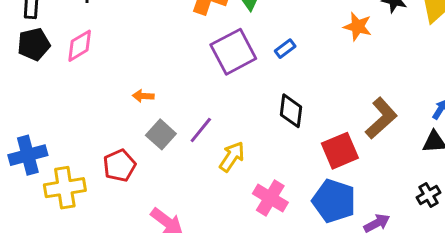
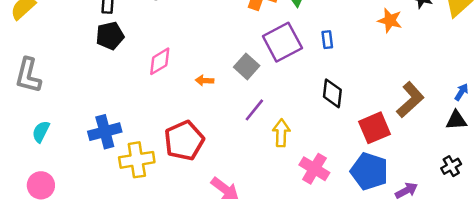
pink diamond: (80, 46) -> (160, 61), moved
blue rectangle: (285, 49) -> (327, 40), turned -60
gray square: (161, 134) -> (247, 66), moved
yellow arrow: (232, 157) -> (281, 133), turned -32
red pentagon: (120, 165) -> (184, 141), size x1.4

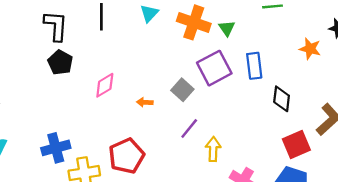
black pentagon: (110, 36) -> (60, 62), turned -30
blue rectangle: (327, 40) -> (254, 66), size x1.6
black diamond: (332, 93) -> (282, 99), moved

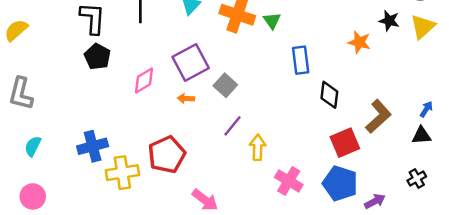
purple square: (214, 68) -> (191, 63), moved

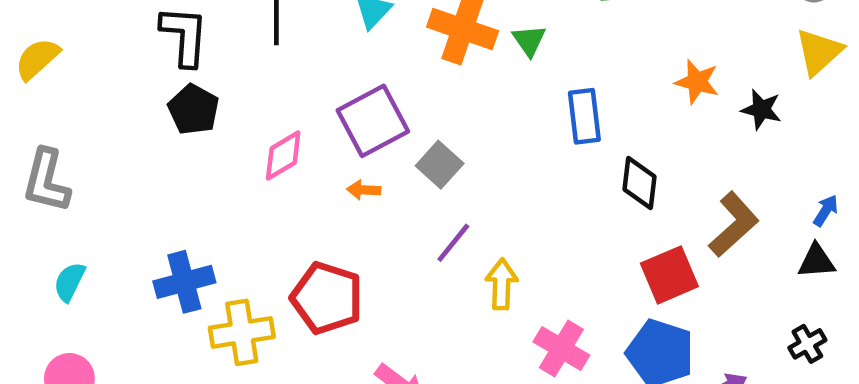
black star: (389, 21) -> (761, 109), moved
red pentagon: (167, 155) -> (327, 298), turned -30

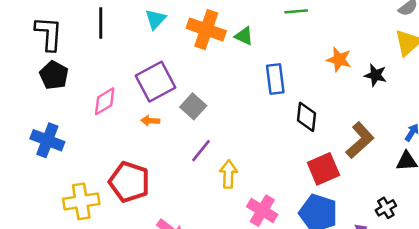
green triangle: (529, 40) -> (244, 36), turned -30
blue cross: (184, 282) -> (47, 140), moved, turned 36
black cross: (807, 344) -> (386, 208), moved

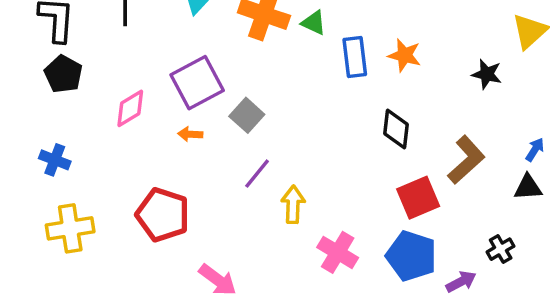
orange star: (339, 60) -> (405, 55), moved
blue rectangle: (275, 79) -> (355, 57), moved
blue cross: (47, 140) -> (55, 160), size x0.7
yellow cross: (81, 201) -> (70, 228), moved

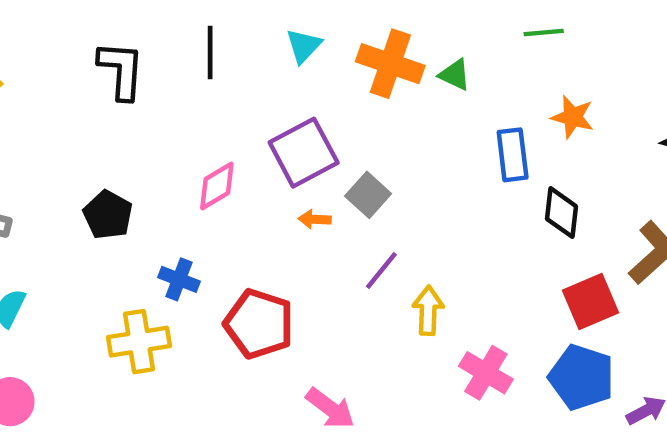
blue rectangle: (355, 57) -> (513, 155), moved
black pentagon: (63, 74) -> (108, 215), moved
orange arrow: (190, 134) -> (315, 219), moved
blue cross: (55, 160) -> (179, 279), moved

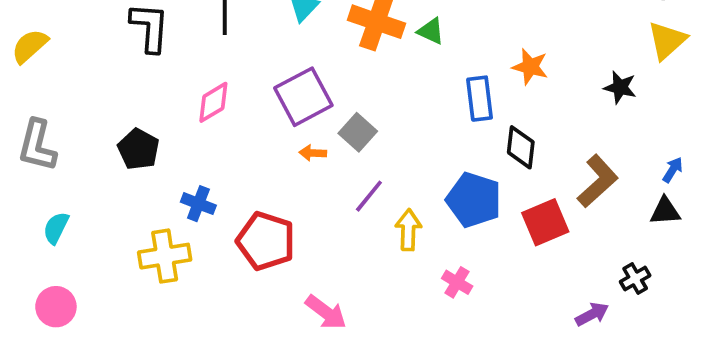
pink diamond: (217, 186) -> (213, 102), moved
pink cross: (486, 373) -> (457, 282), size x0.7
blue pentagon: (582, 377) -> (474, 200), moved

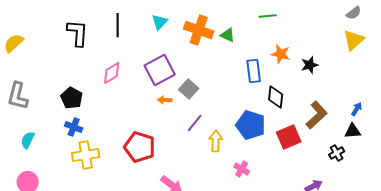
black star: (620, 87) -> (310, 65), moved, turned -30
blue cross: (198, 204) -> (74, 127), moved
black cross: (635, 279) -> (337, 153), moved

